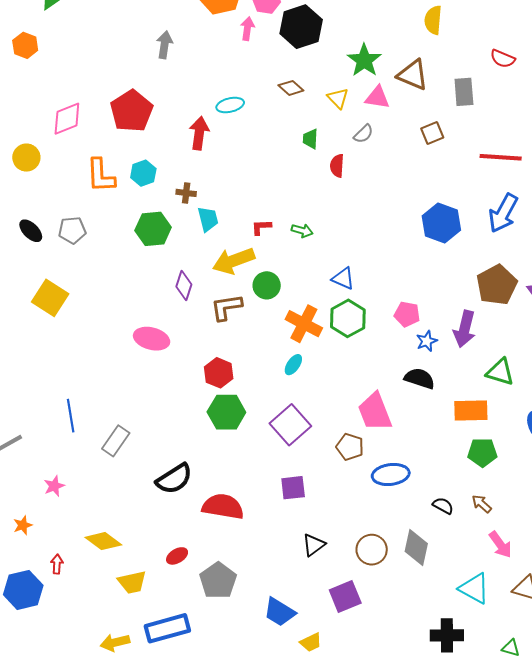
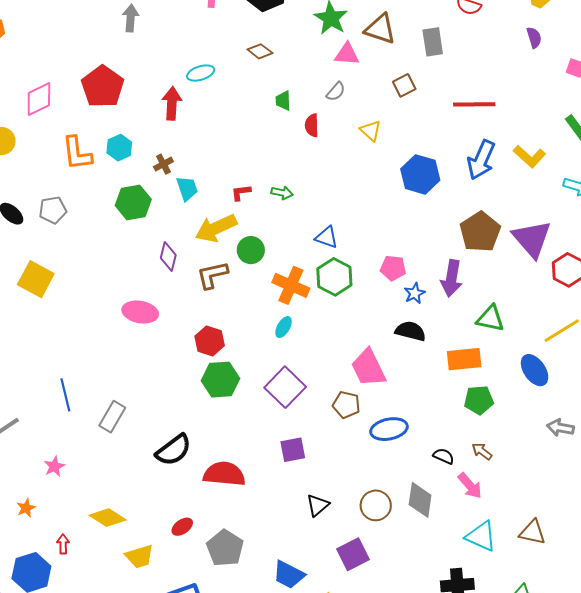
yellow triangle: (338, 98) -> (371, 131), moved
brown cross: (186, 193) -> (163, 164), turned -30
pink arrow: (500, 545) -> (470, 486), moved

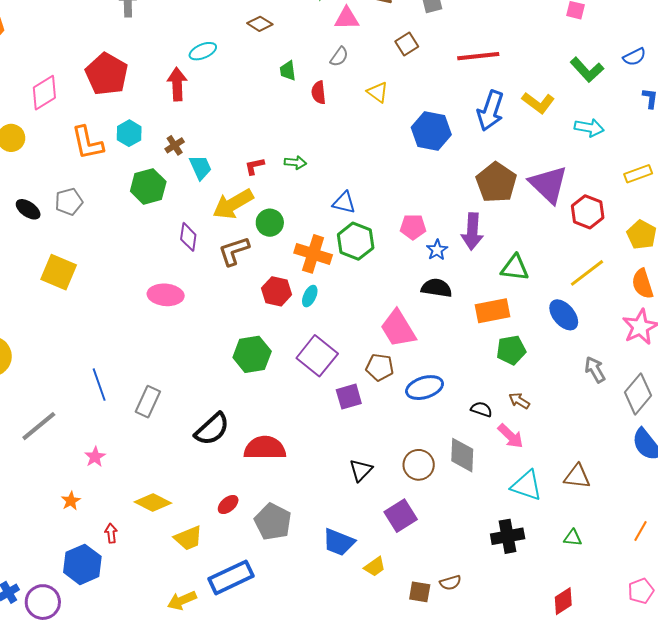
red hexagon: (210, 341) -> (277, 291), moved
gray arrow: (560, 428) -> (595, 370), turned 56
purple square: (293, 450) -> (349, 397), moved

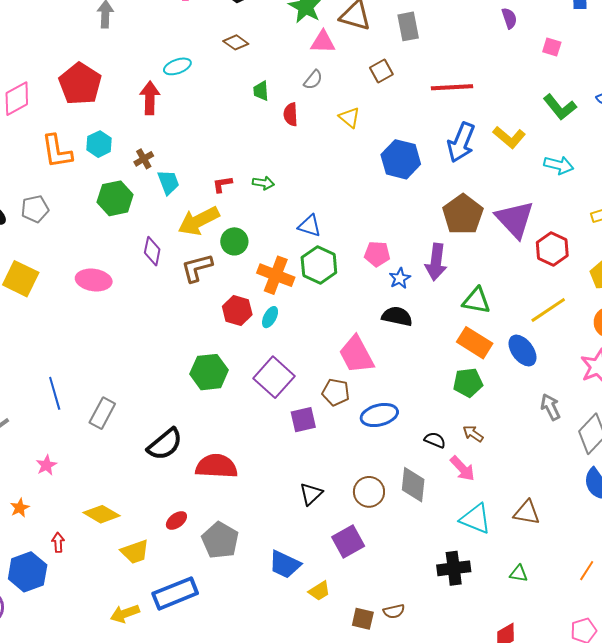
pink ellipse: (166, 295) -> (94, 280), moved
orange rectangle: (493, 311) -> (475, 343), moved, turned 40

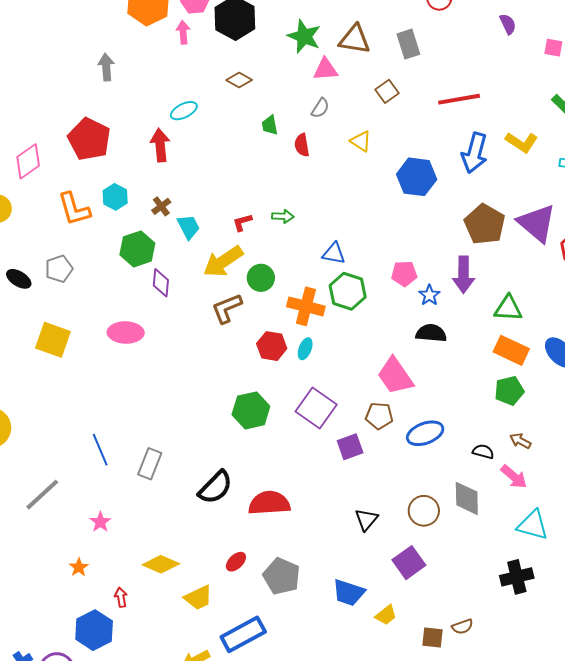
purple diamond: (152, 251) -> (161, 283), moved

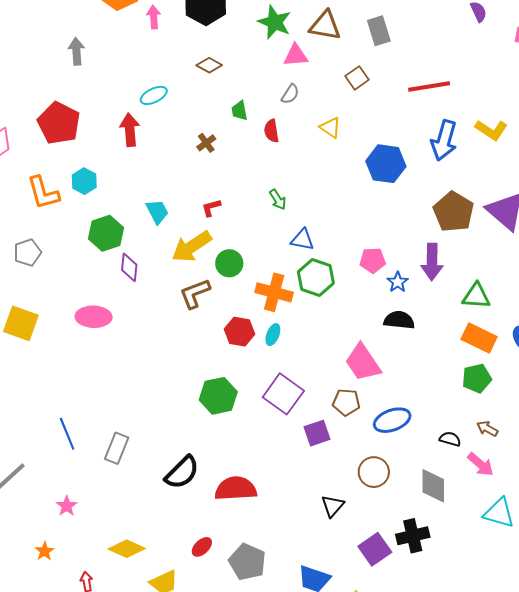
brown cross: (161, 206) -> (206, 143), moved
green arrow: (283, 216) -> (278, 200), moved, turned 55
brown circle: (424, 511) -> (374, 472), moved
black cross: (517, 577) -> (413, 536), moved

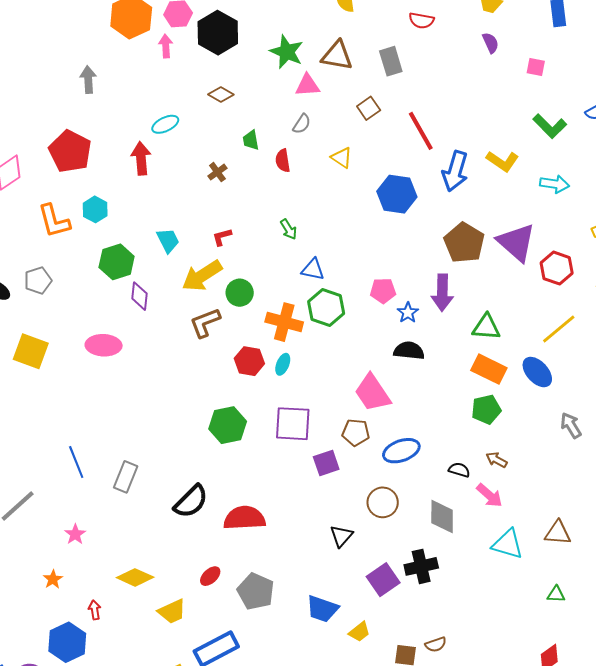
red line: (429, 86) -> (421, 131), moved, turned 69
purple square: (283, 394) -> (293, 424), turned -33

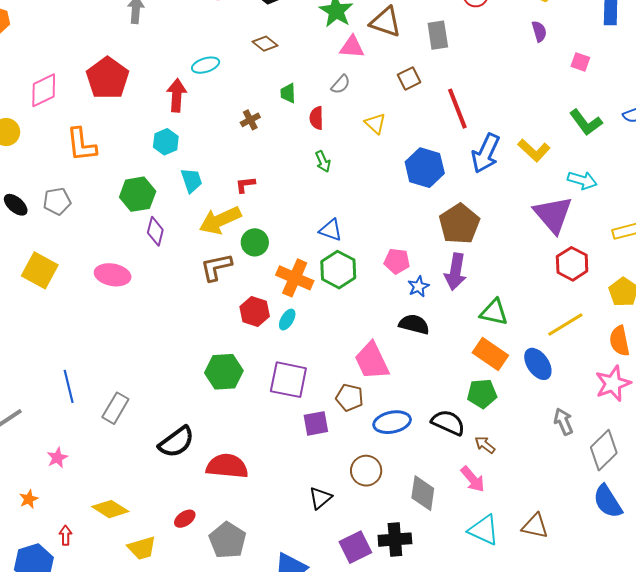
cyan hexagon: (95, 209) -> (166, 142), moved
green arrow: (288, 229) -> (323, 161), moved
purple triangle: (516, 242) -> (553, 215), moved
brown pentagon: (464, 243) -> (459, 224), moved
black semicircle: (459, 470) -> (448, 423), moved, size x1.6

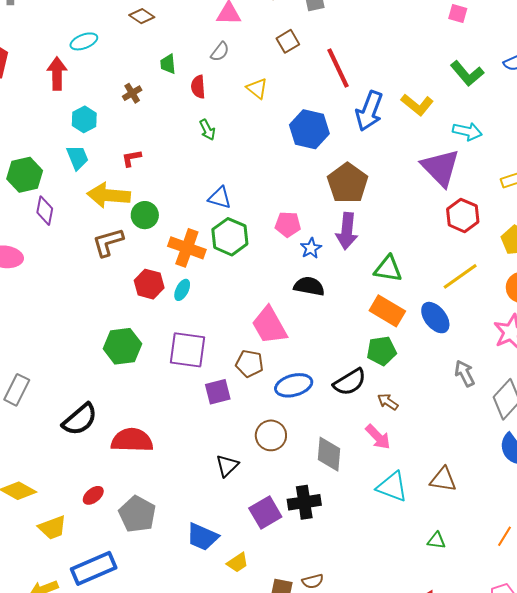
cyan hexagon: (166, 142) -> (84, 119), moved
yellow arrow: (220, 220) -> (109, 195), turned 33
black semicircle: (448, 423) -> (350, 382), turned 128

